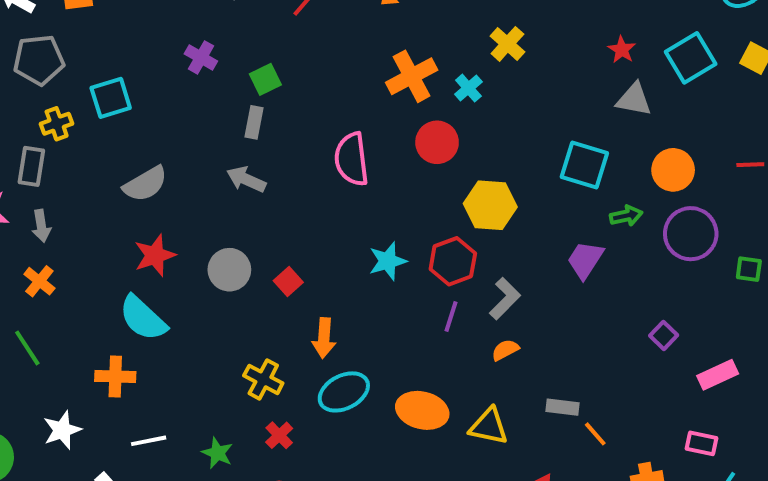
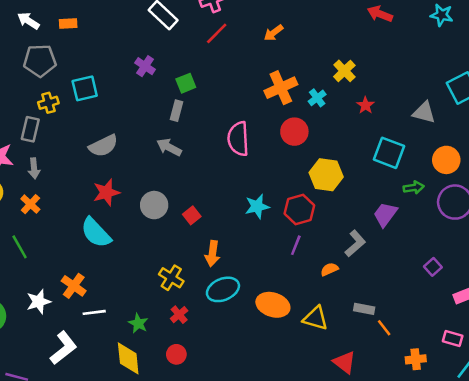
red star: (622, 50) -> (365, 105), moved
gray L-shape: (505, 299) -> (355, 244), moved
orange cross: (115, 376) -> (74, 286), moved, turned 30

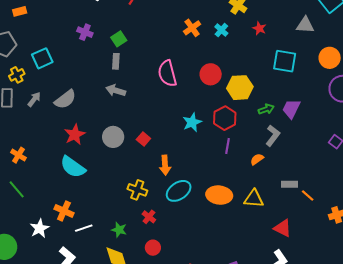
orange cross: (281, 88) -> (192, 28), size x0.7
red circle: (294, 132) -> (211, 74), moved
gray arrow: (34, 168) -> (34, 99), moved, turned -126
green arrow: (414, 188) -> (266, 109), moved

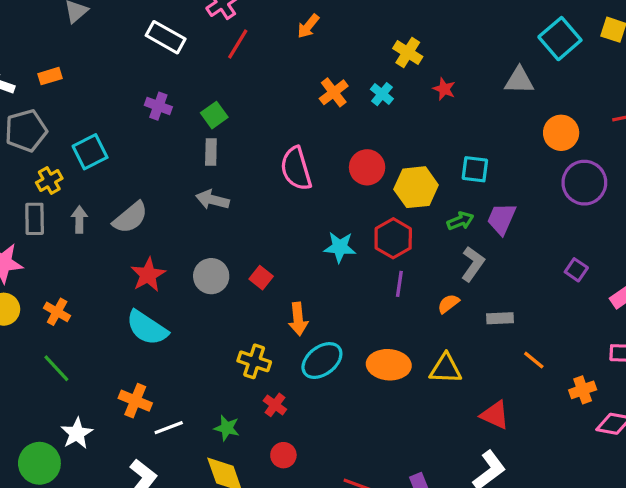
cyan square: (285, 61) -> (475, 169), moved, size x0.7
gray arrow: (34, 99) -> (79, 219), turned -35
cyan star: (192, 122) -> (340, 247), turned 30
gray rectangle: (289, 184) -> (500, 318), moved
white star: (40, 228) -> (77, 433), moved

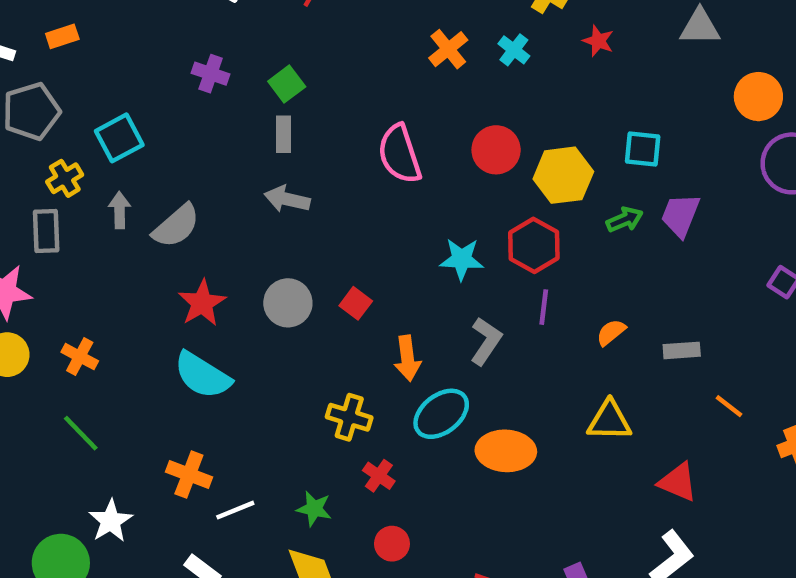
gray arrow: (79, 219) -> (119, 210), moved
gray L-shape: (473, 264) -> (486, 341), moved
orange ellipse: (389, 365) -> (506, 451), moved

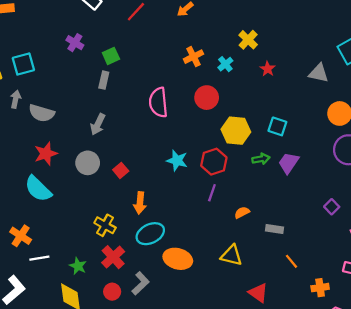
red circle: (496, 150) -> (207, 98), moved
gray arrow: (287, 199) -> (98, 124), moved, turned -90
gray semicircle: (176, 226) -> (42, 113), turned 45
gray L-shape: (486, 341) -> (141, 283), moved
red cross: (379, 476) -> (113, 257), size x1.5

